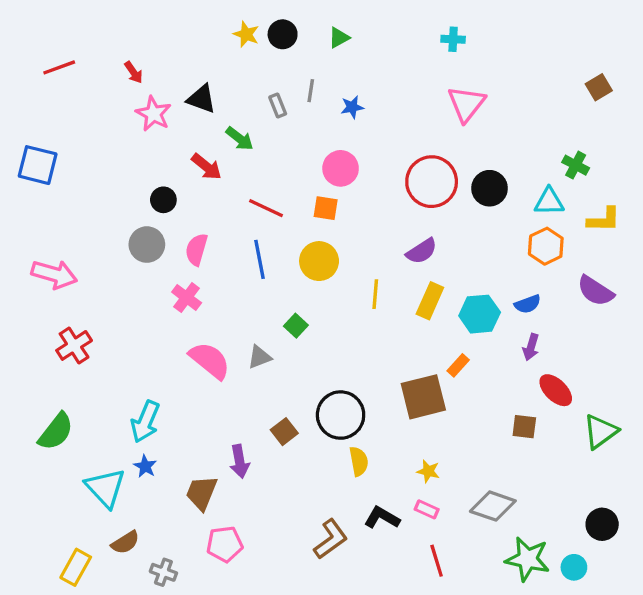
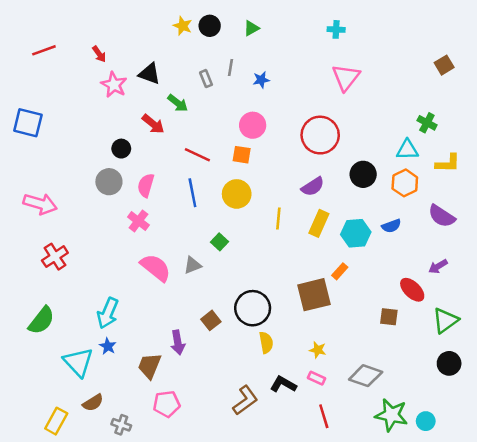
black circle: (490, 188) -> (363, 174), moved
purple arrow: (531, 347) -> (438, 266), moved, turned 42
black circle: (602, 524) -> (449, 363), moved

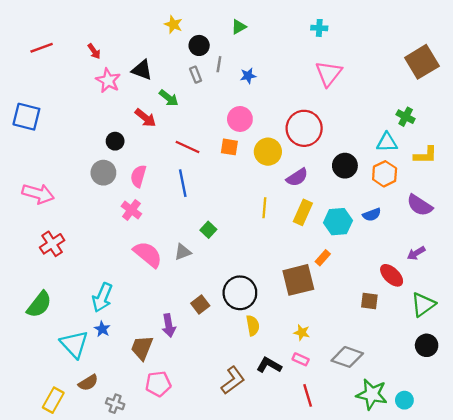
black circle: (210, 26) -> (199, 45), moved
brown square: (444, 65) -> (422, 62), size x1.8
yellow circle: (237, 194) -> (268, 152), moved

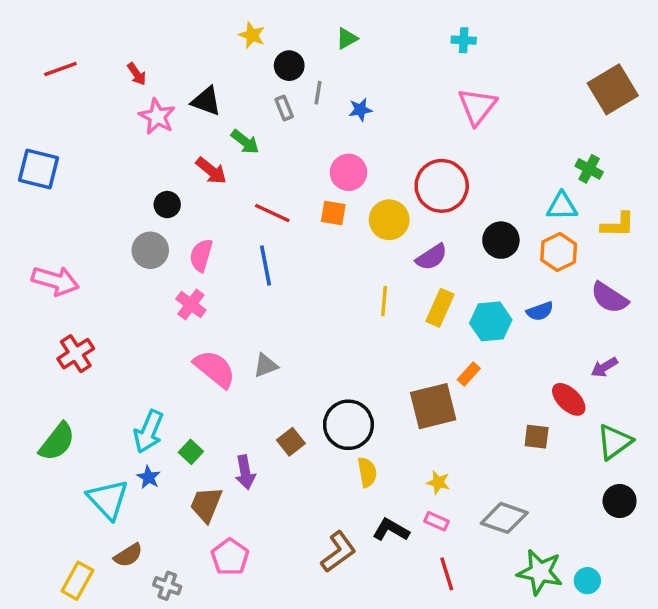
green square: (208, 230) -> (191, 452), moved
pink pentagon: (158, 384) -> (230, 557), turned -30

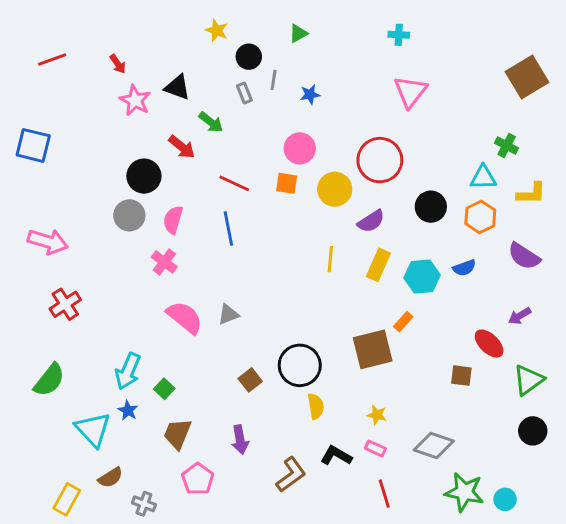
black circle: (167, 205) -> (144, 176), size x1.5
purple arrow: (245, 472) -> (240, 440), moved

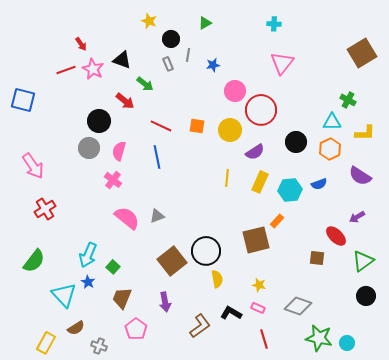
red line: (52, 60) -> (66, 70), moved
pink circle: (300, 148) -> (235, 91), moved
pink arrow: (48, 242) -> (33, 166), turned 40
brown square: (250, 380) -> (172, 261), size x1.8

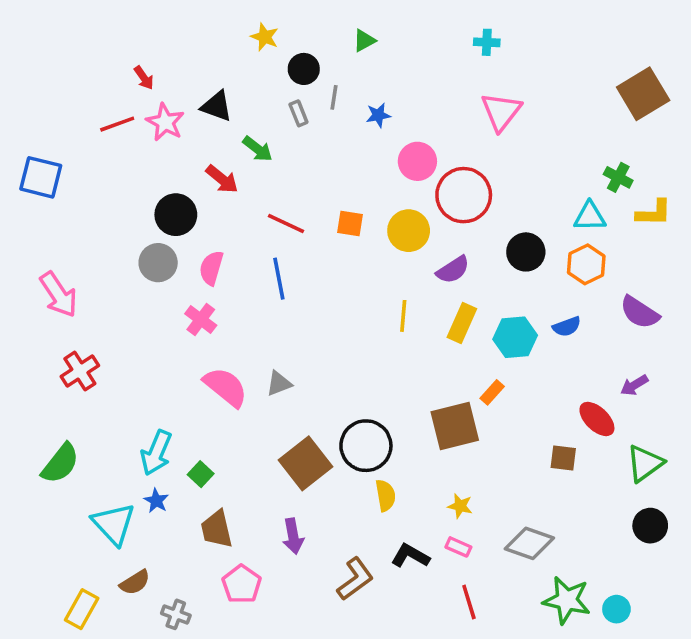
yellow L-shape: (365, 133) -> (654, 213), moved
brown trapezoid: (122, 298) -> (217, 529), turned -35

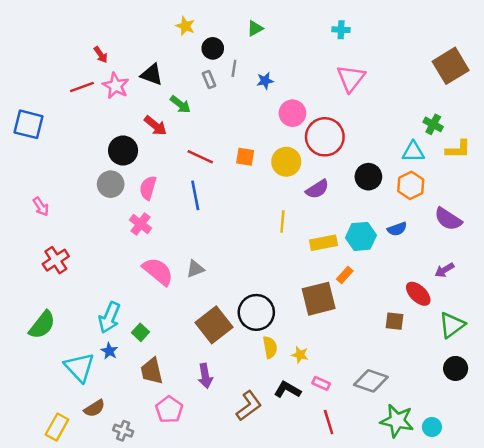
pink arrow: (59, 295) -> (41, 207), size x0.6
yellow rectangle: (462, 323) -> (324, 243), moved, turned 55
yellow star: (460, 506) -> (300, 355), moved

